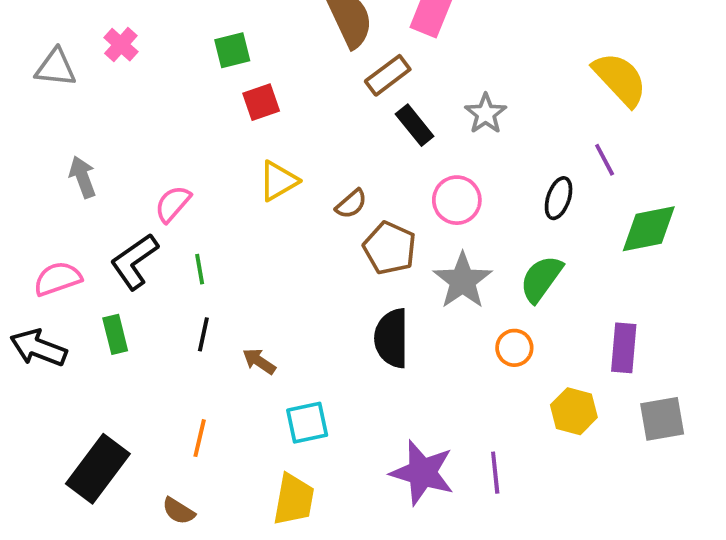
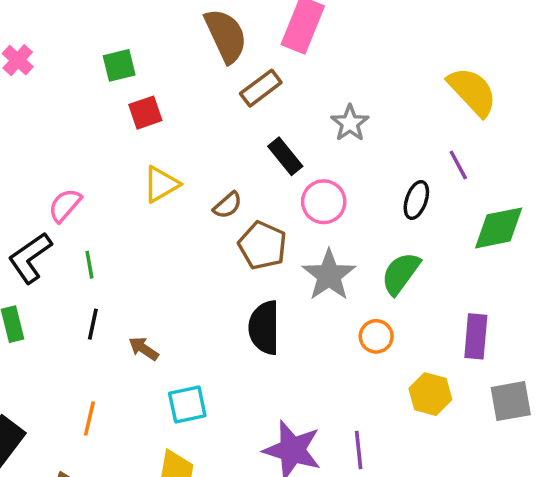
black rectangle: (415, 125) -> (285, 156), moved

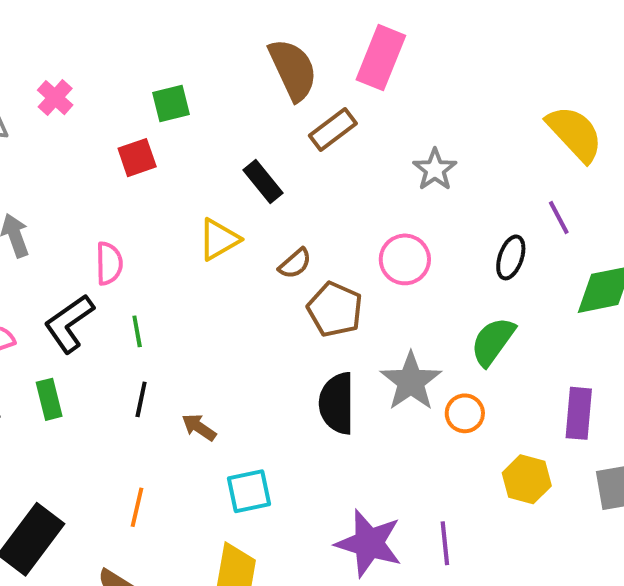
red square: (145, 113) -> (137, 158), moved
black rectangle: (285, 156) -> (263, 181), moved
pink semicircle: (65, 205) -> (109, 263), turned 138
gray star: (329, 275) -> (411, 381), moved

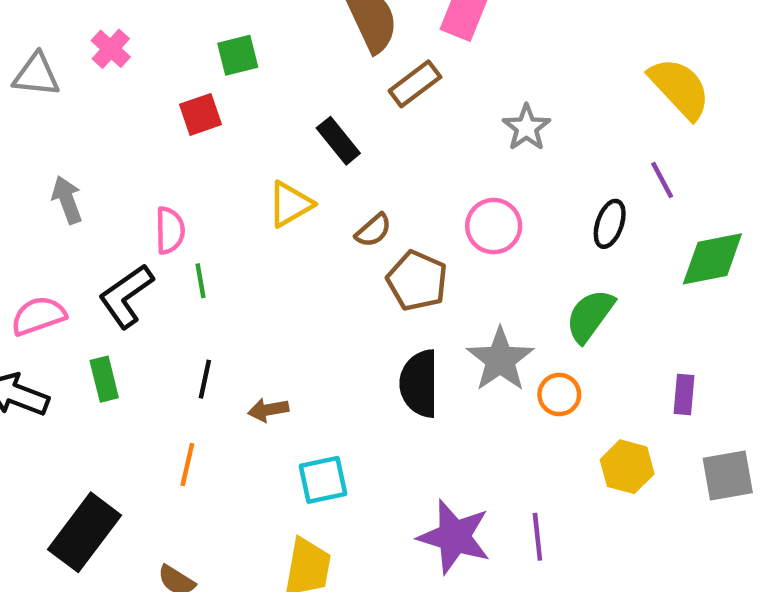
green line: (137, 331) -> (200, 281), moved
purple rectangle: (579, 413) -> (684, 395), size x0.7
brown arrow: (199, 427) -> (268, 410), turned -44
orange line: (137, 507) -> (187, 465), moved

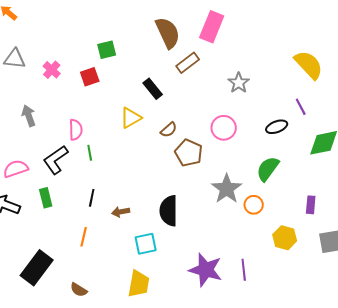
pink cross: (111, 49) -> (52, 70), moved
black ellipse: (610, 224) -> (277, 127), turned 50
black semicircle: (419, 384) -> (169, 211), moved

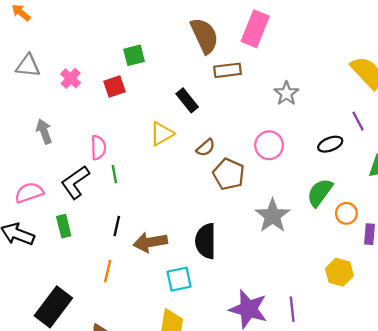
brown rectangle: (188, 63) -> (228, 70), turned 30
orange circle: (254, 205) -> (346, 213), moved
brown arrow: (121, 212) -> (150, 242), size x1.6

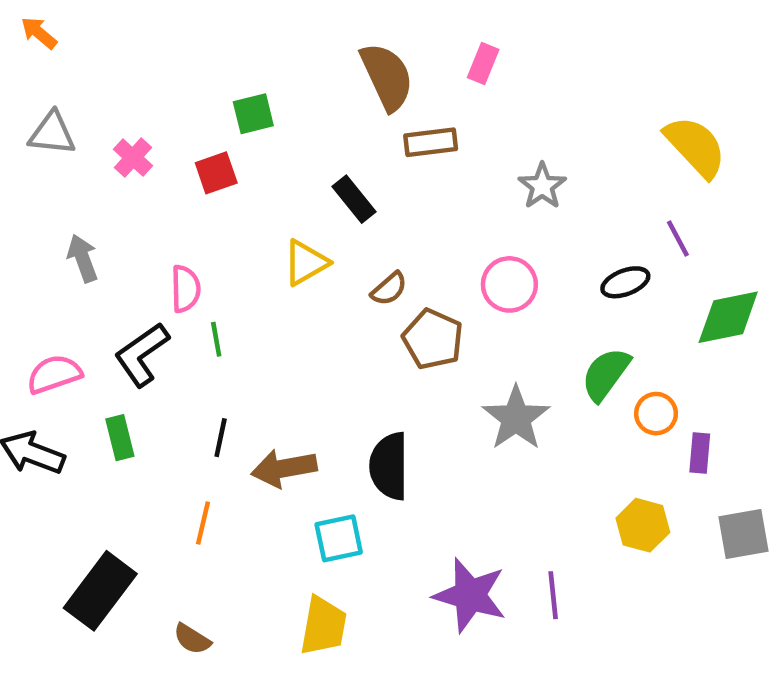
pink rectangle: (255, 29) -> (483, 63), size x0.6

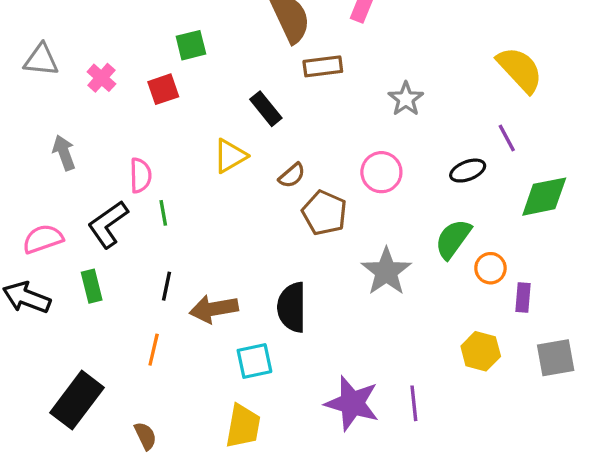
brown semicircle: (192, 639) -> (145, 436), turned -148

